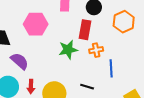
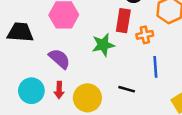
orange cross: (96, 50) -> (145, 35), moved
purple semicircle: (20, 61) -> (59, 59), moved

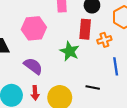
green star: (103, 45) -> (70, 51), turned -30

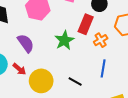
orange cross: (104, 40) -> (101, 40), turned -32
red arrow: (35, 93) -> (19, 69), turned -64

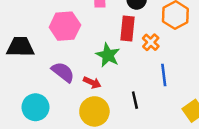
red arrow: (19, 69) -> (92, 82), moved
black line: (75, 81) -> (135, 100), turned 64

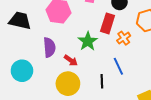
purple semicircle: (63, 72) -> (49, 47), turned 36
blue line: (164, 75) -> (118, 66), moved, turned -30

